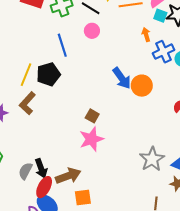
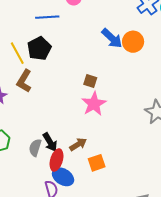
blue line: (62, 45) -> (47, 17), turned -65
yellow line: (26, 75) -> (17, 53), turned -40
brown arrow: (68, 176) -> (78, 144), size x0.7

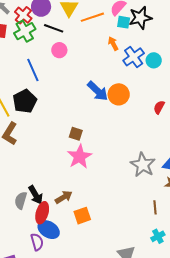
blue line: (47, 17) -> (33, 70), turned 70

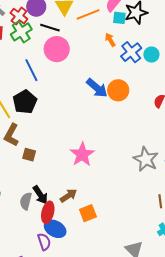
pink circle: (59, 50) -> (57, 49), size x1.6
brown square: (76, 134) -> (29, 155), moved

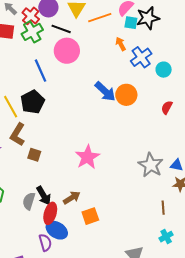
cyan circle: (151, 55) -> (164, 70), moved

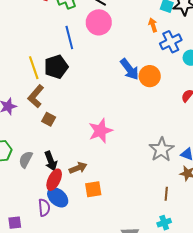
gray semicircle: (29, 201) -> (26, 159), moved

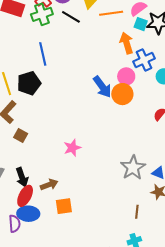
pink circle: (99, 22) -> (126, 76), moved, size x0.7
orange arrow: (153, 25) -> (127, 43), size x1.5
pink star: (101, 131) -> (72, 148), size x0.7
blue ellipse: (58, 197) -> (28, 214), turned -40

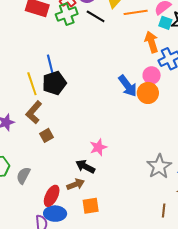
blue line: (43, 54) -> (51, 66), moved
brown square: (21, 135) -> (46, 135), turned 32
black arrow: (22, 177) -> (85, 167), moved, turned 138

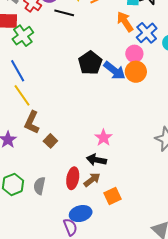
green cross: (67, 14) -> (23, 36), moved
blue line: (51, 66) -> (18, 71), moved
black pentagon: (54, 83) -> (90, 63), moved
red ellipse: (52, 196) -> (73, 178), moved

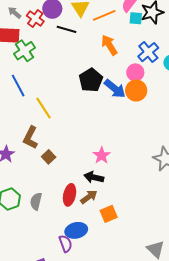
orange arrow: (125, 22) -> (109, 45), moved
yellow line: (22, 95) -> (43, 108), moved

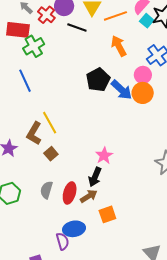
cyan square: (136, 18) -> (147, 21), turned 32
yellow line: (43, 108) -> (50, 123), moved
black arrow: (94, 177) -> (95, 177), turned -84
gray semicircle: (36, 201) -> (46, 190), moved

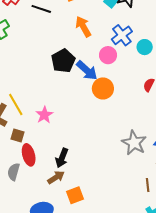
orange circle: (143, 93) -> (103, 88), moved
brown square: (51, 154) -> (17, 135), turned -32
pink star: (104, 156) -> (44, 115), moved
red ellipse: (70, 193) -> (29, 155), moved, turned -30

